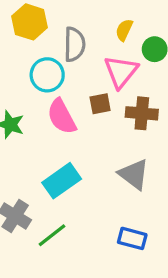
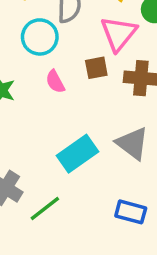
pink semicircle: (62, 117) -> (55, 82), size x0.6
cyan rectangle: (62, 181) -> (77, 154), moved

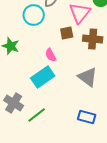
pink semicircle: (55, 82) -> (51, 55), moved
cyan rectangle: (77, 154) -> (43, 77), moved

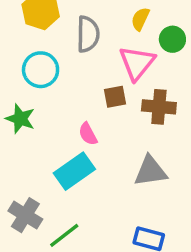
cyan circle: (34, 15) -> (41, 70), moved
gray triangle: (88, 77) -> (150, 171), turned -45

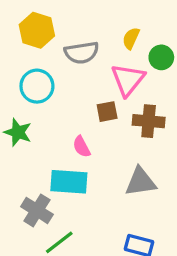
gray semicircle: (88, 34) -> (82, 53), turned 80
cyan rectangle: (74, 171) -> (69, 182), turned 39
gray cross: (25, 215) -> (37, 210), moved

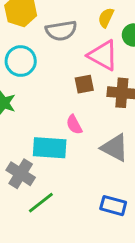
pink triangle: (128, 80) -> (103, 55), turned -40
pink semicircle: (82, 147) -> (74, 125), moved
gray triangle: (141, 182) -> (115, 148), turned 36

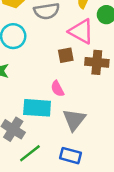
gray triangle: (115, 148) -> (74, 120), moved, turned 40
blue rectangle: (113, 206) -> (71, 156), moved

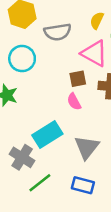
pink semicircle: (57, 89) -> (74, 102), moved
cyan rectangle: (37, 108) -> (47, 135), turned -36

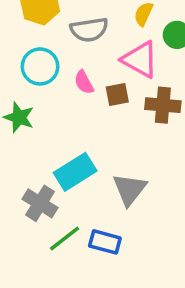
pink semicircle: (74, 102) -> (84, 82), moved
blue rectangle: (83, 185) -> (105, 242), moved

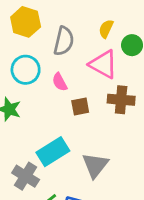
gray semicircle: (89, 30) -> (64, 41), turned -68
brown square: (117, 95) -> (80, 107), moved

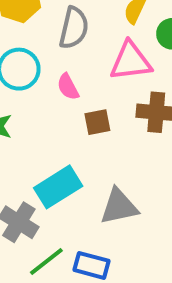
pink triangle: (103, 64) -> (131, 61), turned -36
gray triangle: (95, 165) -> (119, 207), turned 40

